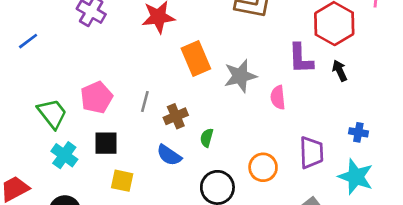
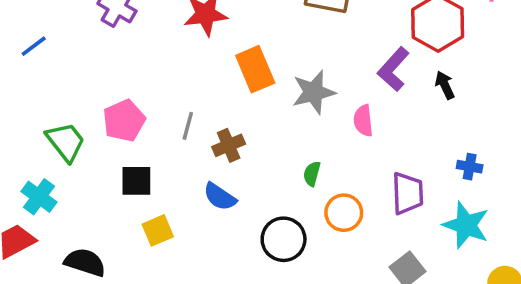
purple L-shape: (301, 59) -> (393, 69), turned 44
green semicircle: (207, 138) -> (312, 174), moved
cyan cross: (64, 155) -> (39, 197), moved
yellow square: (122, 181) -> (158, 230), turned -35

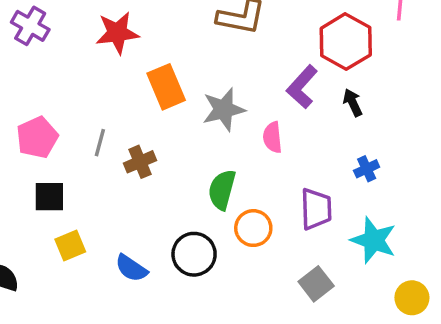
blue cross: (470, 167) -> (367, 169), moved, turned -35
green semicircle: (312, 174) -> (222, 190), size x1.6
blue semicircle: (220, 197) -> (131, 268), moved

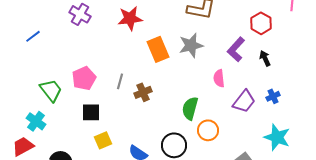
red hexagon: (346, 42) -> (261, 23), size x0.7
gray star: (224, 110) -> (191, 45), moved
purple trapezoid: (316, 209) -> (244, 101), moved, turned 40

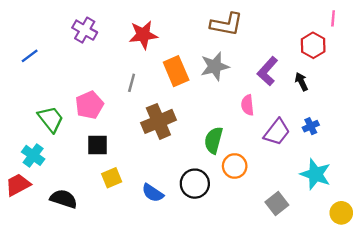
red hexagon: (261, 23) -> (313, 45), moved
gray line: (120, 81) -> (132, 83), moved
brown cross: (143, 92) -> (158, 121), size x1.6

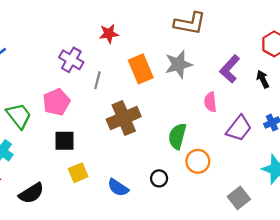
purple cross: (85, 30) -> (71, 60), moved
red star: (143, 35) -> (109, 34), size x0.7
black circle: (195, 184) -> (159, 178), size x0.6
black semicircle: (64, 199) -> (31, 193), turned 130

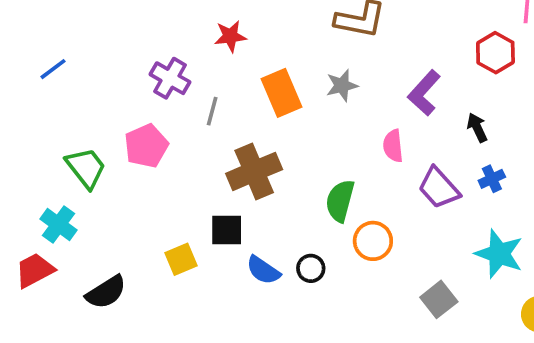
gray star: (178, 64) -> (342, 86), size x0.7
black arrow: (263, 79) -> (477, 128), moved
purple trapezoid: (239, 128) -> (439, 188), turned 100
black square: (64, 141) -> (227, 230), moved
blue semicircle: (118, 188) -> (263, 270), moved

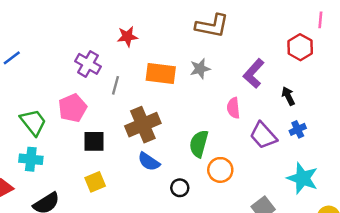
orange rectangle: (282, 93) -> (161, 73), turned -60
cyan cross: (58, 224) -> (31, 159), moved, turned -30
black square: (227, 230) -> (94, 141), moved
blue semicircle: (263, 270) -> (149, 162), moved

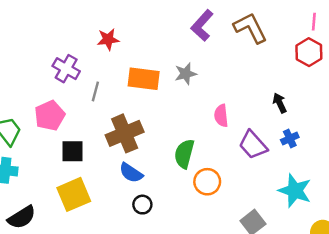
brown L-shape: (212, 26) -> (250, 28), moved, turned -128
red hexagon: (300, 47) -> (309, 52), moved
purple L-shape: (254, 73) -> (202, 25), moved
yellow square: (95, 182) -> (74, 194), size x1.5
black circle: (180, 188) -> (142, 205), moved

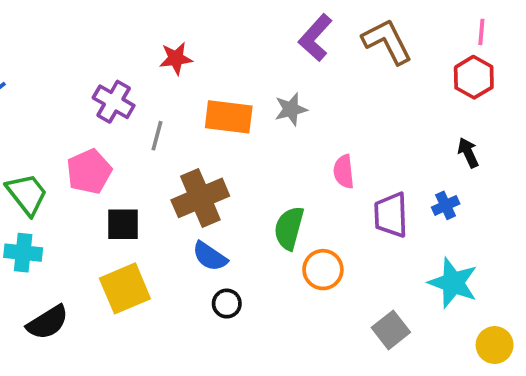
black arrow: (280, 103) -> (468, 153), moved
purple trapezoid: (253, 145) -> (391, 215), turned 40

